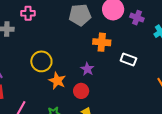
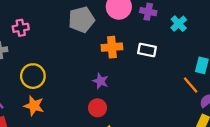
white rectangle: (128, 60) -> (147, 50), moved
yellow circle: (41, 61) -> (33, 76), moved
orange star: (57, 81) -> (34, 106), moved

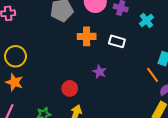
purple star: (101, 81) -> (100, 72), moved

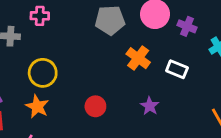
orange cross: (87, 36) -> (138, 58), turned 30
red circle: (70, 88) -> (95, 106), moved

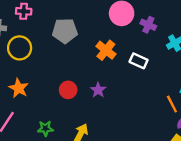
gray pentagon: (110, 20) -> (65, 31), moved
yellow circle: (43, 73) -> (20, 48), moved
purple star: (150, 106) -> (98, 90), moved

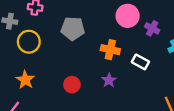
orange cross: (106, 50) -> (110, 50), turned -30
purple star: (98, 90) -> (109, 80), moved

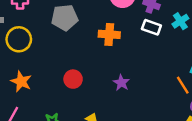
white rectangle: (140, 62) -> (151, 27), moved
purple star: (109, 80) -> (121, 83), moved

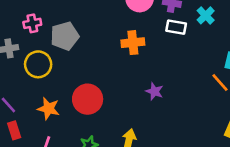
gray pentagon: (65, 18) -> (65, 36), moved
red circle: (73, 79) -> (88, 99), moved, size x1.5

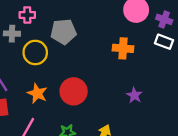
pink cross: (32, 23) -> (27, 15), moved

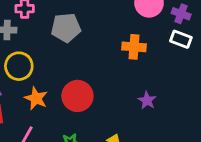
yellow circle: (35, 52) -> (19, 66), moved

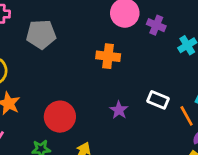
white rectangle: (181, 39) -> (158, 100), moved
red circle: (77, 96) -> (60, 117), moved

